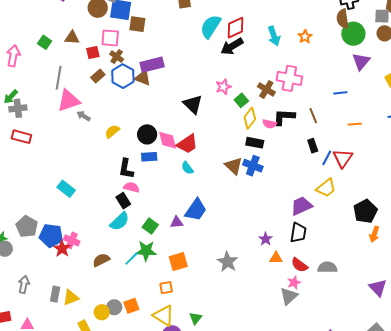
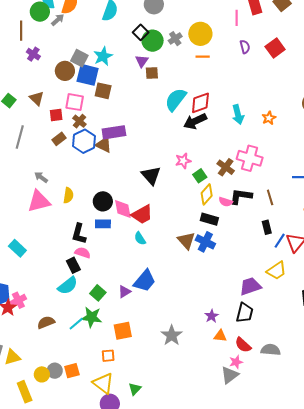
brown triangle: (72, 38) -> (37, 98), turned 35
pink triangle: (69, 101) -> (39, 201), moved
yellow semicircle: (112, 131) -> (68, 195), turned 133
purple triangle: (177, 222) -> (125, 292), turned -32
pink cross: (72, 240) -> (18, 300), turned 35

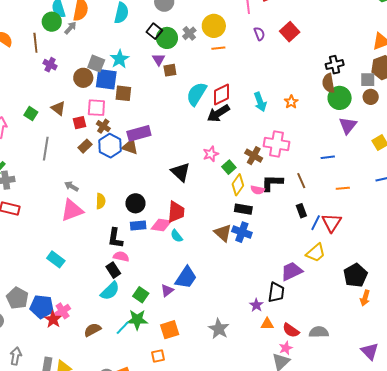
pink diamond: (123, 209) -> (161, 225), moved, turned -65
red trapezoid: (142, 214) -> (176, 212), turned -50
black trapezoid: (245, 313) -> (276, 292), moved

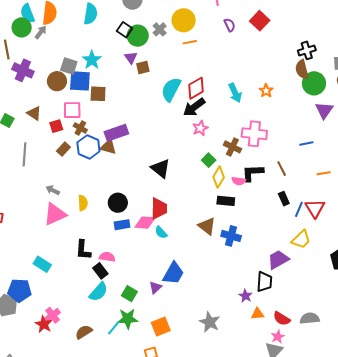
purple cross: (50, 65) -> (23, 70), size x1.5
pink star: (211, 154) -> (200, 128), moved
blue cross: (242, 232) -> (231, 236), moved
black L-shape: (115, 238) -> (83, 250), moved
blue pentagon: (42, 307) -> (19, 290), moved

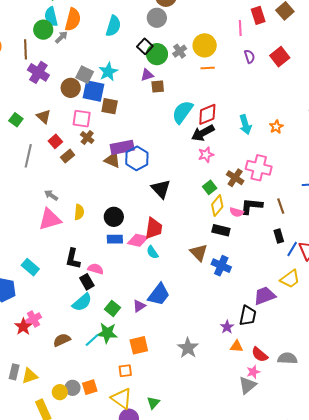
purple triangle: (131, 58) -> (147, 75), turned 40
red square: (56, 126) -> (55, 141), moved, turned -32
blue hexagon: (88, 147) -> (137, 158), moved

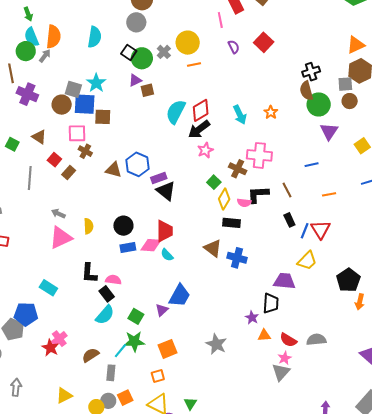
purple rectangle: (122, 147) -> (159, 178), moved, size x0.7
purple trapezoid: (265, 296) -> (284, 281), turned 35
gray rectangle: (14, 372) -> (111, 373), moved

